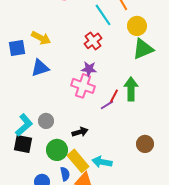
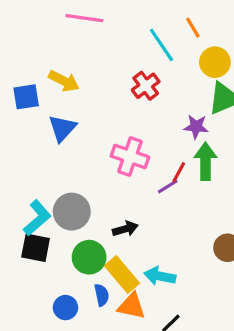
blue triangle: (40, 68) -> (62, 128), turned -30
purple star: (89, 69) -> (196, 127), moved
gray circle: (46, 121) -> (72, 212), size x1.5

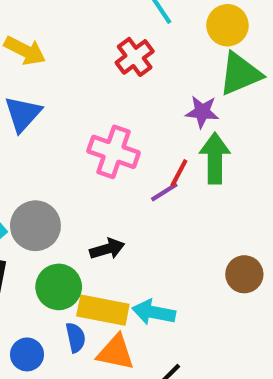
yellow rectangle: (122, 275) -> (103, 310), turned -39

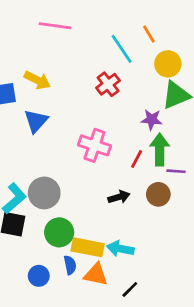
purple line: (164, 192) -> (176, 171), moved, turned 36
black arrow: (107, 249) -> (119, 197), moved
brown circle: (244, 274) -> (158, 194), moved

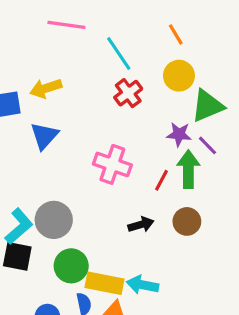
cyan line: (122, 49) -> (119, 53), moved
yellow circle: (168, 64) -> (179, 76), moved
yellow arrow: (37, 80) -> (46, 88), turned 135
purple line: (176, 171) -> (207, 145), moved, turned 42

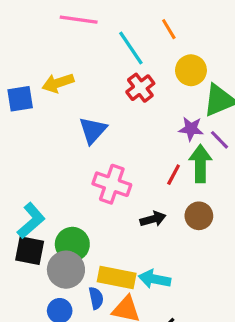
orange line: (176, 34) -> (169, 29), moved
blue triangle: (44, 136) -> (93, 130), moved
pink cross: (112, 164) -> (112, 184), moved
gray circle: (54, 220) -> (66, 270), moved
green circle: (71, 266) -> (72, 244), moved

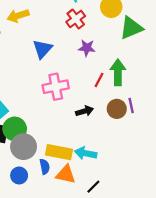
purple star: (191, 129) -> (87, 48), moved
purple line: (219, 140) -> (131, 106), moved, turned 32
pink cross: (112, 184) -> (56, 87), turned -30
green circle: (72, 244) -> (15, 129), moved

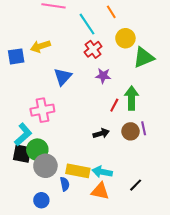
pink cross: (56, 87) -> (42, 110), moved
orange triangle: (66, 174) -> (100, 191), moved
blue circle: (19, 175) -> (41, 200), moved
black line: (93, 187) -> (136, 185), moved

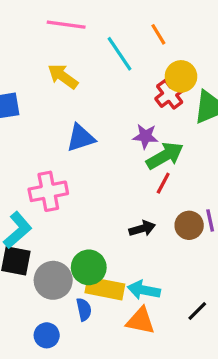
yellow arrow: (40, 46) -> (63, 76), moved, turned 54
red cross: (93, 49) -> (170, 94), moved
blue triangle: (63, 77) -> (81, 138), turned 30
green arrow: (132, 98) -> (165, 156), moved, turned 60
green circle: (37, 150) -> (89, 267), moved

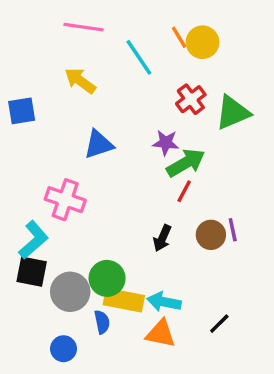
yellow circle: (181, 76) -> (203, 42), moved
pink cross: (48, 191) -> (65, 200), turned 30
black arrow: (142, 229) -> (162, 238), turned 130

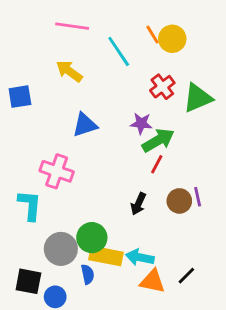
cyan L-shape: (33, 240) -> (30, 205), turned -44
black square: (32, 272) -> (28, 281), moved
orange triangle: (161, 334) -> (152, 281), moved

